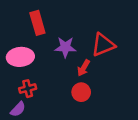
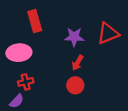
red triangle: (103, 45) -> (108, 33), moved
purple star: (65, 47) -> (74, 37), moved

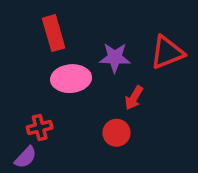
pink ellipse: (19, 53) -> (71, 79), moved
red arrow: (78, 63) -> (134, 98), moved

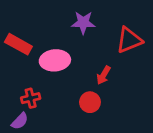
red rectangle: (54, 33) -> (18, 44), moved, turned -45
purple star: (115, 58) -> (83, 23), moved

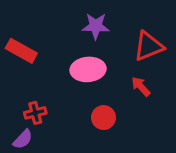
pink ellipse: (55, 60) -> (88, 69), moved
red arrow: (103, 75) -> (141, 87), moved, turned 108

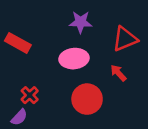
red cross: (35, 113) -> (30, 95), turned -30
red circle: (104, 118) -> (87, 99), size x1.5

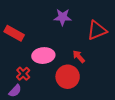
pink ellipse: (74, 59) -> (43, 56), moved
red arrow: (118, 73) -> (79, 57), moved

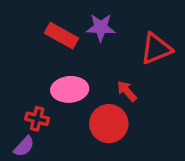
red rectangle: (14, 33) -> (62, 36), moved
red cross: (23, 74) -> (37, 119), turned -32

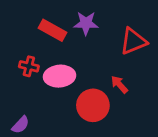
red arrow: (127, 91) -> (119, 84), moved
red cross: (37, 119) -> (29, 66), moved

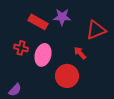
pink ellipse: (60, 76) -> (43, 55), turned -70
red arrow: (119, 84) -> (80, 53), moved

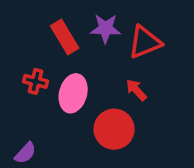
red rectangle: (38, 22) -> (65, 37), turned 30
red triangle: (96, 30) -> (145, 42), moved

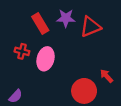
red arrow: (136, 90) -> (107, 76), moved
red circle: (114, 129) -> (84, 91), moved

